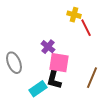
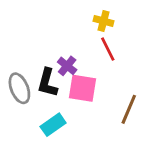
red line: (86, 28) -> (108, 49), moved
black L-shape: (54, 79) -> (47, 83), moved

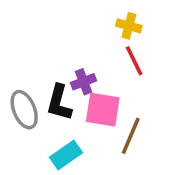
purple cross: (67, 66) -> (84, 82), turned 30
brown line: (129, 109) -> (131, 136), moved

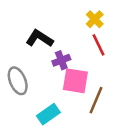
yellow cross: (129, 26) -> (95, 19), turned 30
black L-shape: (59, 103) -> (39, 38), moved, turned 108

